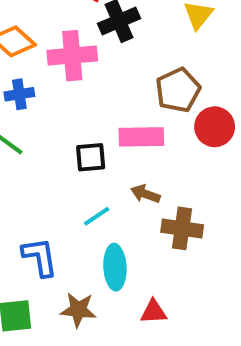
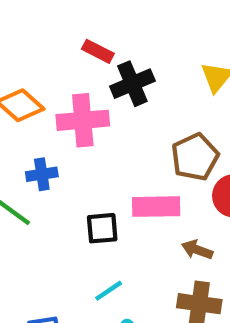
blue cross: (19, 94) -> (42, 174), moved
brown arrow: (145, 194) -> (197, 250), moved

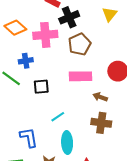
brown pentagon: (195, 157) -> (79, 44), moved
black square: (102, 228) -> (41, 87), moved

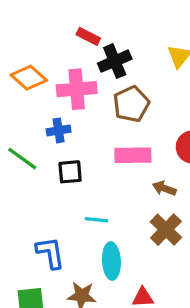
blue cross: (26, 61) -> (59, 130), moved
cyan line: (58, 117) -> (97, 220), turned 40
brown cross: (101, 123) -> (166, 230), turned 36

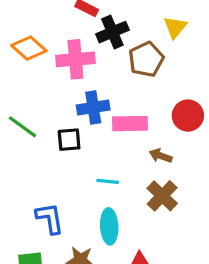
brown pentagon: (131, 104) -> (146, 59), moved
blue cross: (59, 130) -> (93, 108), moved, size x1.4
cyan line: (97, 220) -> (108, 181), moved

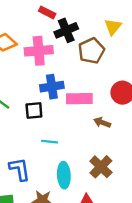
cyan line: (108, 181) -> (49, 142), moved
brown cross: (162, 196) -> (101, 167), moved

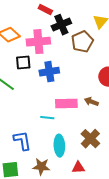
pink rectangle: (79, 99) -> (66, 104), moved
black square: (34, 111) -> (23, 63), moved

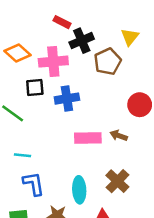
cyan line: (47, 118) -> (22, 155), moved

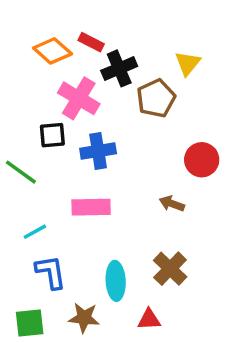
orange diamond: (18, 53) -> (52, 51), moved
pink cross: (53, 62) -> (79, 98), turned 36
pink rectangle: (88, 138) -> (91, 207), moved
cyan line: (22, 155) -> (35, 232), turned -35

